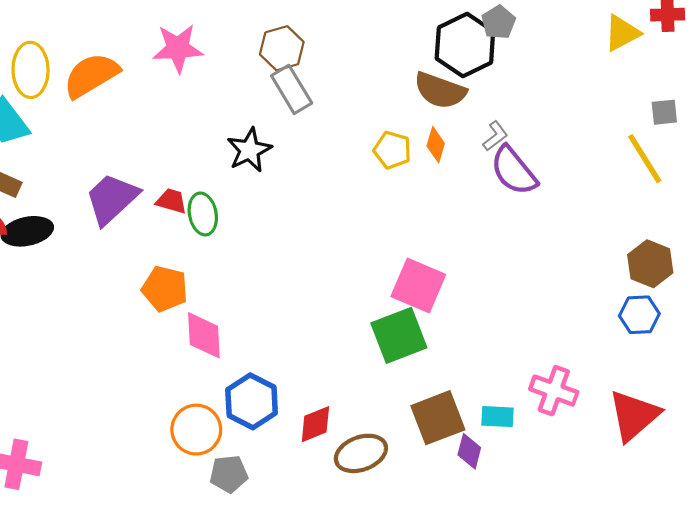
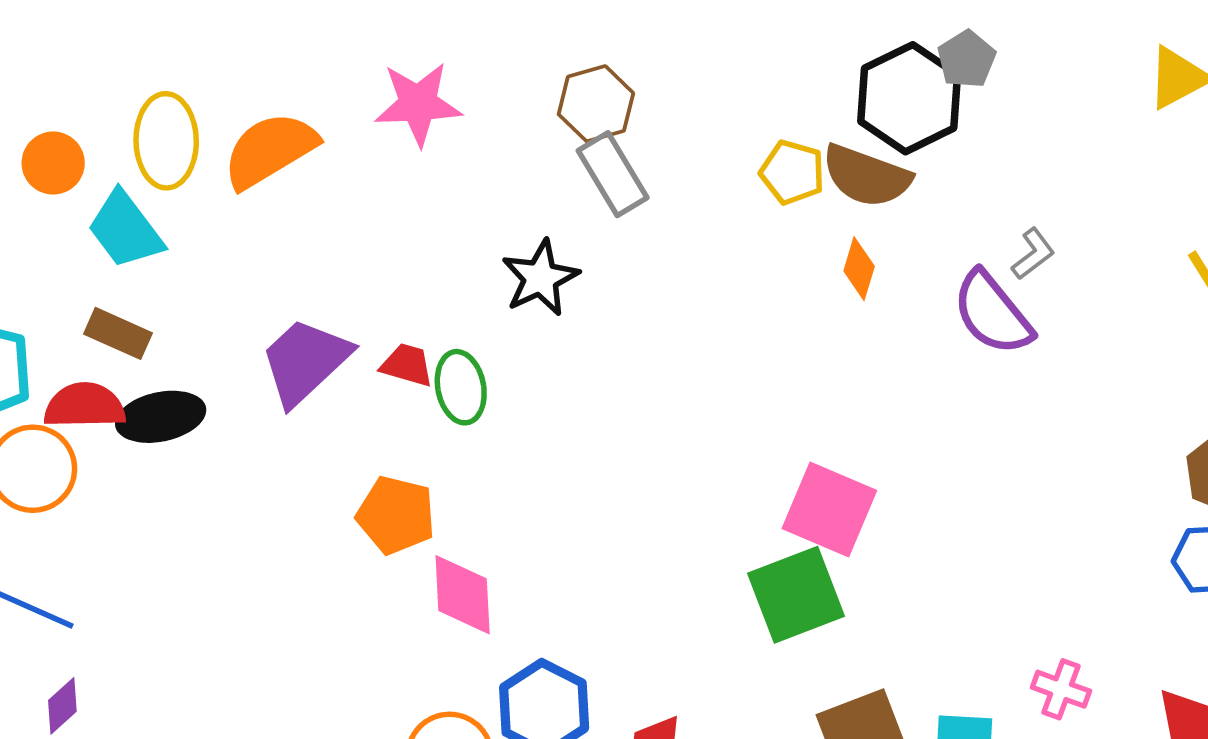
gray L-shape: (495, 136) -> (1033, 254), moved
yellow pentagon: (392, 150) -> (792, 172), moved
pink cross: (554, 391) -> (1061, 689), size x0.7

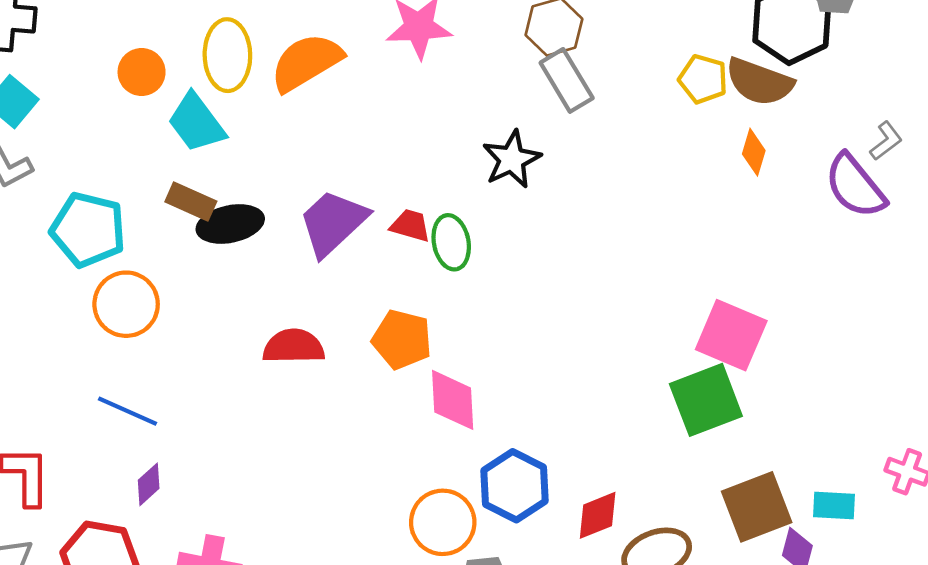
red semicircle: (85, 406) -> (294, 346), moved
black ellipse: (161, 417) -> (230, 224), moved

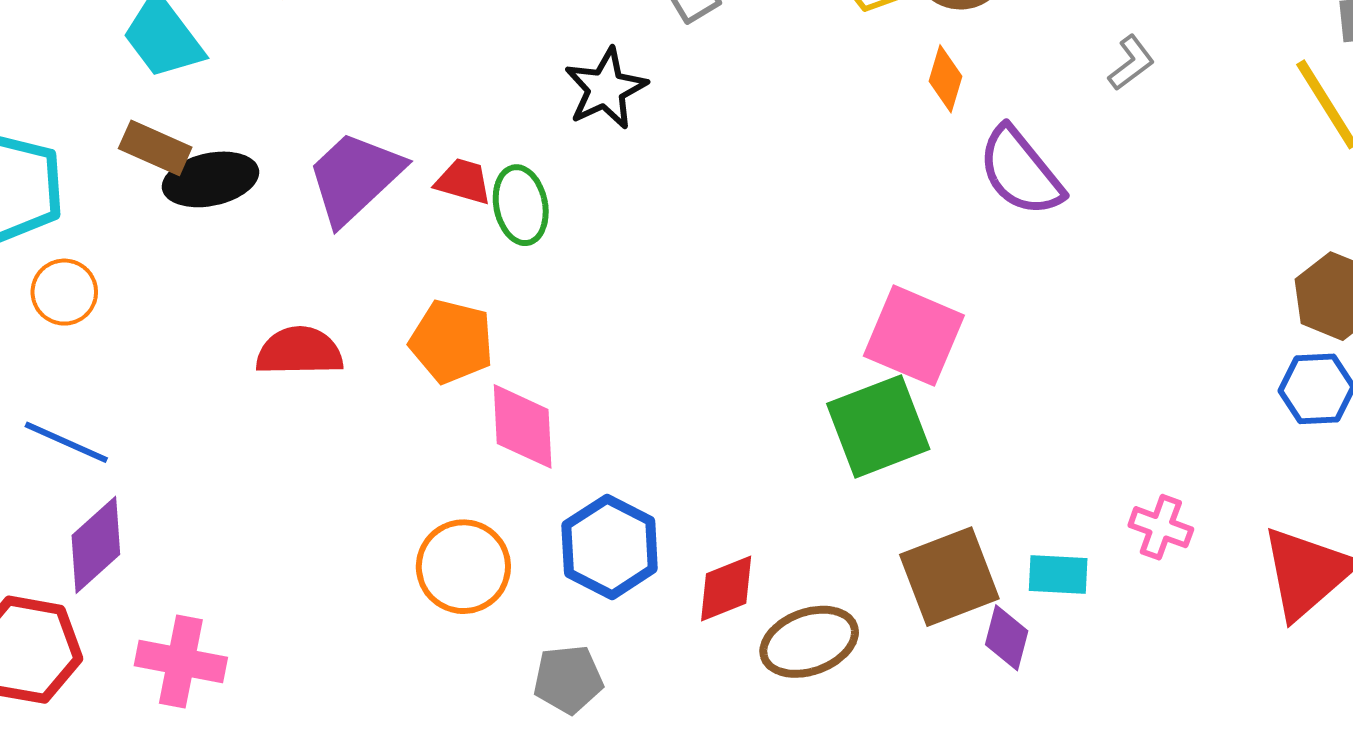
purple semicircle: (855, 186) -> (1021, 172), moved
orange circle: (126, 304) -> (64, 292), size x0.7
purple diamond: (149, 484) -> (96, 545), size x1.6
orange circle: (443, 522) -> (463, 567), moved

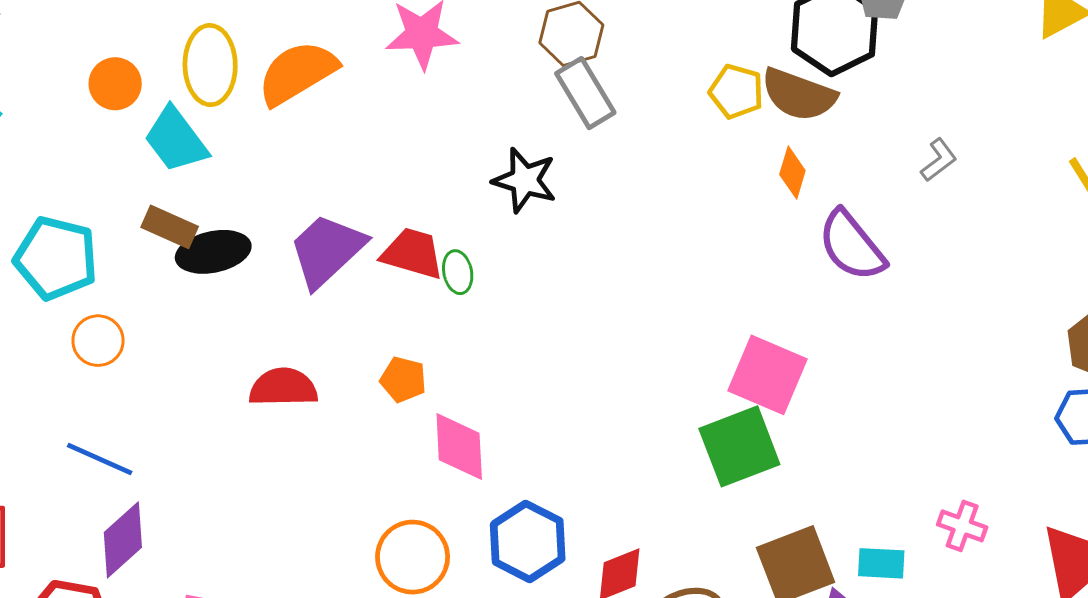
black star: (606, 89) -> (525, 180), turned -30
red trapezoid: (463, 181) -> (413, 253), size x1.4
green ellipse: (521, 205) -> (458, 272), size x0.7
orange pentagon: (452, 341) -> (403, 380), size x0.7

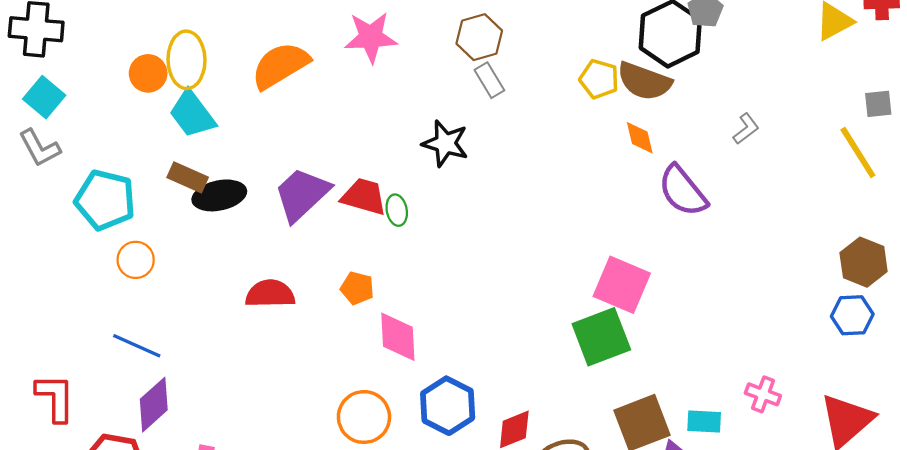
yellow ellipse: (210, 65) -> (187, 60), moved
gray rectangle: (585, 93) -> (489, 80), size x0.7
orange diamond: (792, 172) -> (640, 138), turned -30

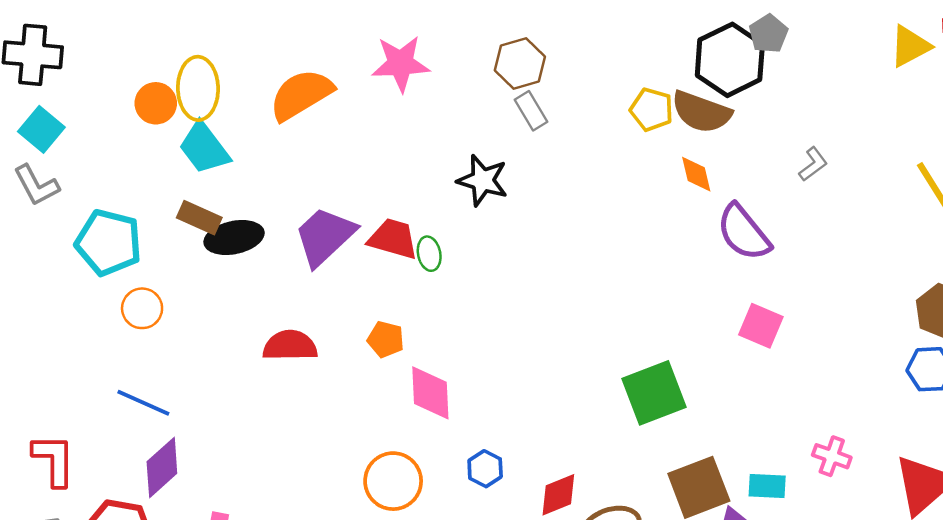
pink square: (622, 285) -> (761, 326), moved, size x0.7
blue hexagon: (448, 406) -> (485, 469), size x0.6

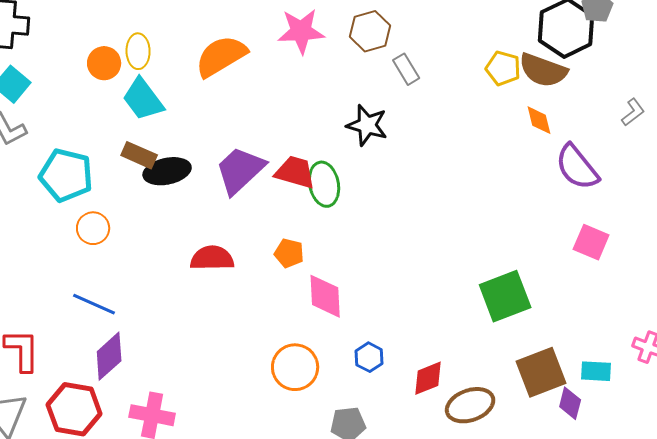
brown hexagon: (520, 64) -> (370, 31), moved
yellow ellipse: (198, 88) -> (138, 51), size x0.7
green ellipse: (429, 254) -> (324, 184), size x1.6

